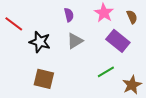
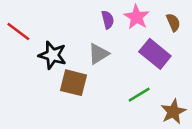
purple semicircle: (69, 15) -> (108, 20), moved
brown square: (44, 79) -> (74, 83), moved

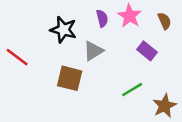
red line: (18, 32) -> (17, 57), moved
purple rectangle: (155, 54) -> (147, 51), size x0.7
black star: (52, 55) -> (63, 30), moved

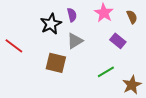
purple semicircle: (102, 18) -> (72, 15), moved
black star: (63, 30) -> (51, 24), turned 30

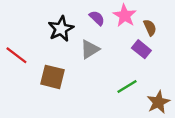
purple semicircle: (72, 15) -> (97, 18), moved, turned -32
brown semicircle: (132, 17) -> (150, 28), moved
brown square: (56, 63) -> (52, 77), moved

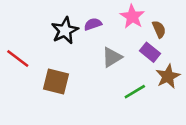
purple semicircle: (97, 18) -> (93, 24), moved, turned -63
gray triangle: (90, 49) -> (112, 57), moved
brown star: (158, 102) -> (168, 76), moved

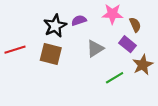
pink star: (132, 17) -> (112, 14), turned -30
red line: (18, 59) -> (15, 50), turned -54
brown square: (56, 81) -> (51, 54), moved

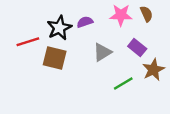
brown semicircle: (135, 25) -> (146, 14), moved
red line: (15, 50) -> (28, 42), moved

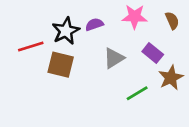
brown semicircle: (146, 14) -> (172, 21), moved

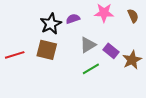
red line: (31, 46) -> (15, 55), moved
purple rectangle: (153, 53) -> (111, 51), moved
green line: (137, 93) -> (91, 69), moved

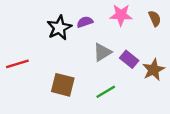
brown square: (47, 50) -> (63, 85), moved
green line: (91, 69) -> (106, 92), moved

